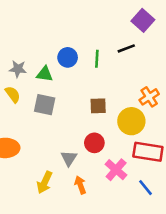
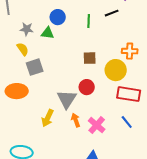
blue circle: (68, 57) -> (58, 17), moved
orange cross: (149, 97) -> (130, 51), turned 35
gray square: (45, 105) -> (35, 67), moved, turned -30
gray triangle: (69, 158) -> (67, 99), size x1.5
pink cross: (116, 170) -> (97, 125), moved

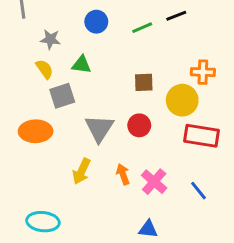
green line: (89, 21) -> (142, 28), turned 64
green triangle: (48, 33) -> (81, 65), moved
gray triangle: (67, 99) -> (99, 128), moved
blue line: (127, 122) -> (199, 191), moved

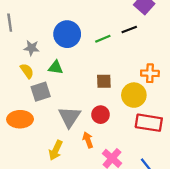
blue circle: (96, 22) -> (67, 34), size x1.5
orange arrow: (123, 174) -> (88, 140), moved

